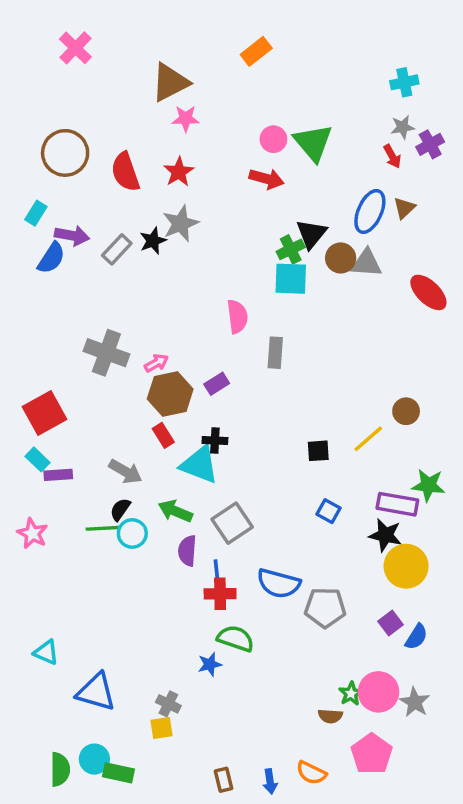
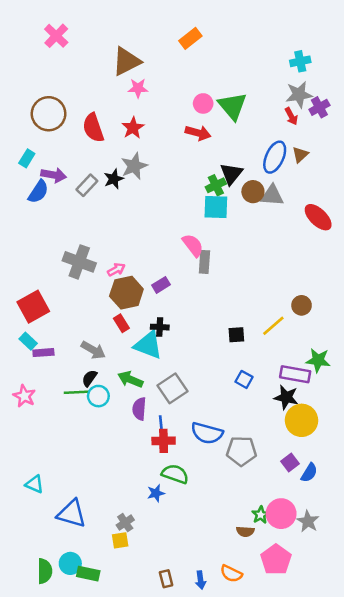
gray star: (403, 127) -> (299, 95), size x1.5
pink semicircle: (237, 317) -> (193, 245), moved, turned -30
gray cross: (168, 704) -> (125, 523), turned 30

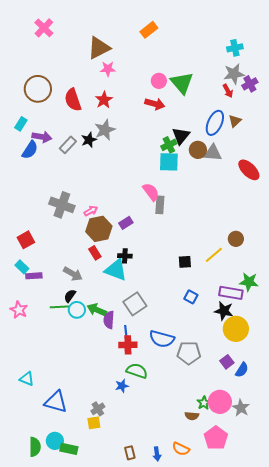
red square: (33, 307) -> (26, 240), size x0.7
green arrow: (130, 379) -> (97, 310), moved

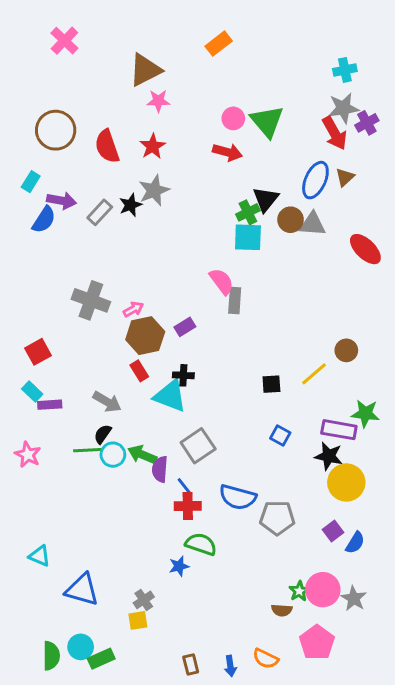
red arrow: (228, 91) -> (335, 133), size x1.6
blue line: (126, 332) -> (185, 487), turned -32
green rectangle: (69, 449) -> (101, 659), turned -36

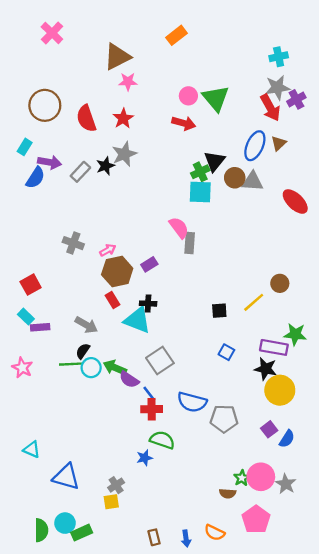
gray cross: (91, 300) -> (73, 243), size x0.7
purple semicircle: (160, 469) -> (129, 379), turned -60

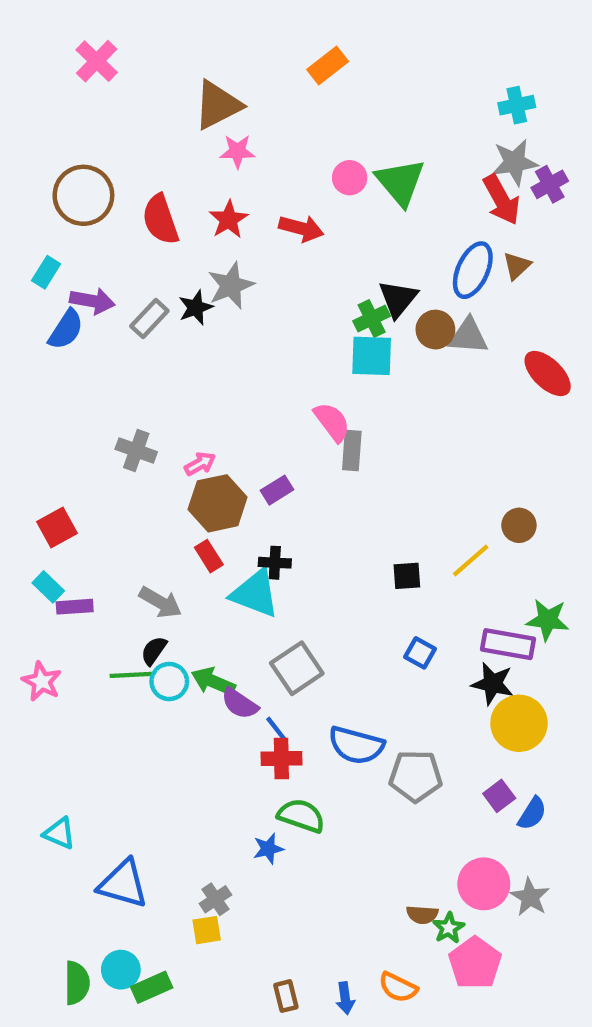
red arrow: (184, 123) -> (301, 228), moved
green star: (242, 478) -> (449, 928), moved

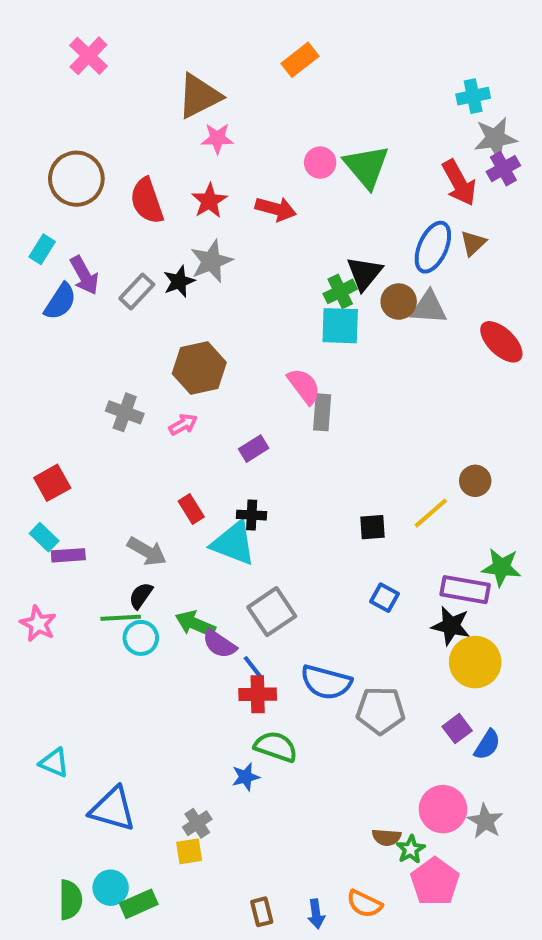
gray star: (515, 162) -> (495, 138), moved
purple arrow: (92, 301) -> (84, 275), turned 51
brown hexagon: (218, 503) -> (199, 368), moved
cyan circle: (169, 681) -> (141, 638), moved

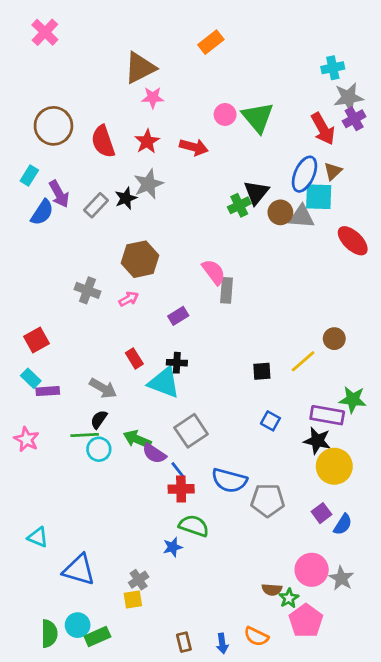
pink cross: (88, 56) -> (45, 32), moved
cyan square: (340, 326) -> (319, 197), moved

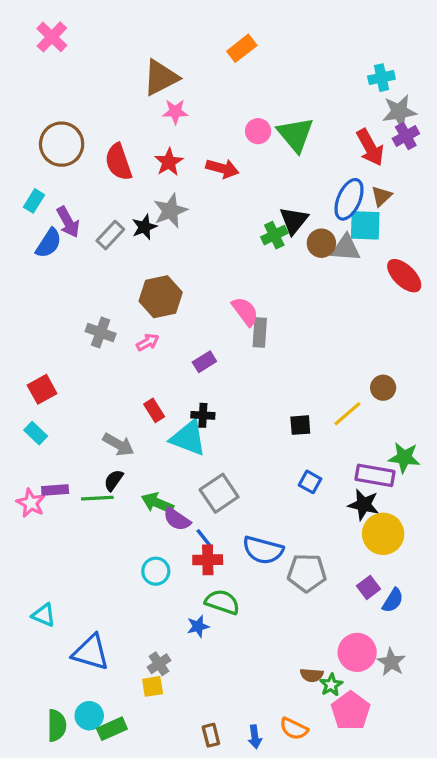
purple rectangle: (48, 391) -> (55, 490), moved
cyan circle: (99, 449) -> (156, 571), moved

